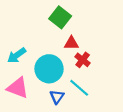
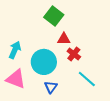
cyan arrow: (17, 55) -> (15, 50), turned 150
cyan line: (79, 88) -> (87, 79), moved

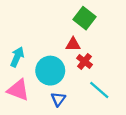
green square: (54, 16) -> (84, 18), moved

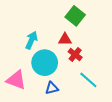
cyan arrow: (17, 57) -> (31, 40), moved
blue triangle: (58, 99) -> (52, 88), turned 40

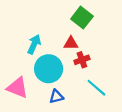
red cross: (75, 55) -> (82, 60), turned 32

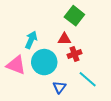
pink triangle: (17, 88) -> (16, 65), moved
blue triangle: (56, 97) -> (59, 87), moved, turned -40

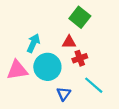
pink triangle: (16, 65) -> (17, 70), turned -30

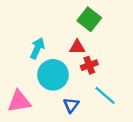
pink triangle: (17, 70) -> (19, 101), moved

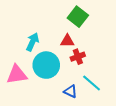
pink triangle: (19, 101) -> (17, 75), moved
blue triangle: (71, 105) -> (70, 91), moved, turned -40

